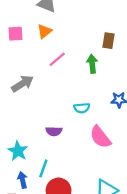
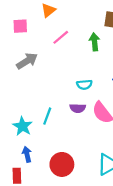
pink square: (16, 34) -> (20, 26), moved
purple semicircle: (54, 131) -> (78, 108), moved
cyan line: (43, 168) -> (47, 116), moved

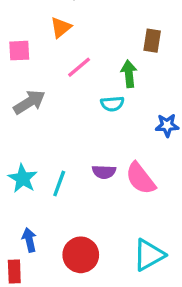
cyan semicircle: (84, 85) -> (112, 104), moved
cyan star: (23, 126) -> (23, 178), moved

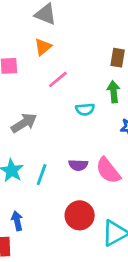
green arrow: (129, 74) -> (114, 92), moved
gray arrow: (29, 102) -> (24, 123), moved
red circle: (81, 255) -> (80, 215), moved

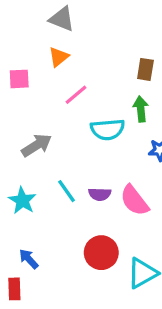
cyan semicircle: (85, 109) -> (108, 129), size x1.5
cyan line: (42, 175) -> (67, 191), moved, turned -55
blue arrow: (17, 221) -> (29, 259), turned -30

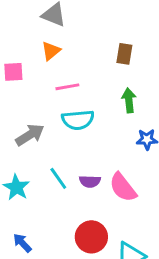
brown rectangle: (145, 69) -> (124, 54), moved
pink line: (76, 95) -> (67, 87), turned 30
cyan semicircle: (108, 129) -> (78, 120), moved

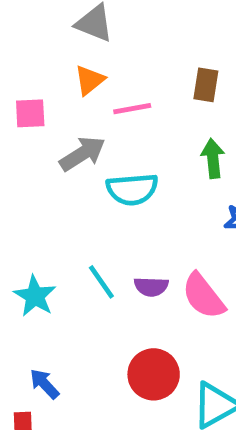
pink line: (67, 87) -> (132, 109), moved
gray arrow: (30, 135) -> (82, 154), moved

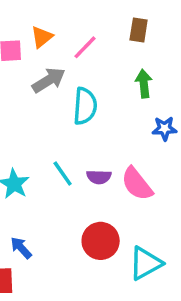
orange triangle: (90, 80) -> (42, 37), moved
pink line: (132, 109) -> (85, 47), turned -36
cyan semicircle: (132, 189) -> (85, 106), turned -81

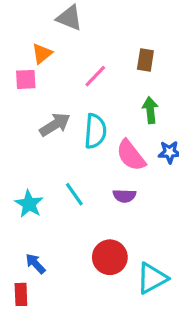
orange triangle: (42, 37) -> (42, 54), moved
gray arrow: (49, 80) -> (55, 125), moved
purple semicircle: (99, 177) -> (124, 196), moved
pink semicircle: (137, 184) -> (131, 155), moved

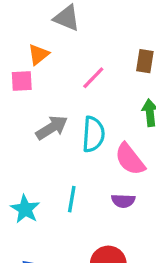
cyan line: (74, 194) -> (72, 199), turned 45

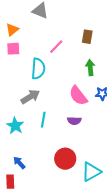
orange triangle: (38, 55) -> (12, 30), moved
gray arrow: (52, 128) -> (30, 97), moved
cyan semicircle: (93, 134) -> (38, 69), moved

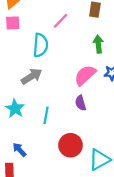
pink semicircle: (78, 96) -> (85, 75), turned 85
cyan line: (43, 120) -> (46, 115), moved
purple semicircle: (74, 121) -> (81, 103), turned 72

